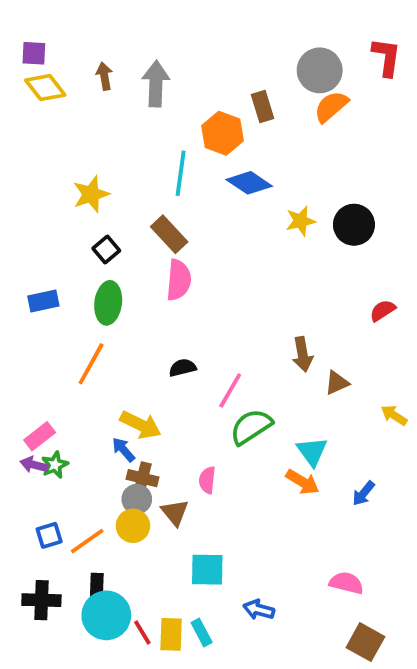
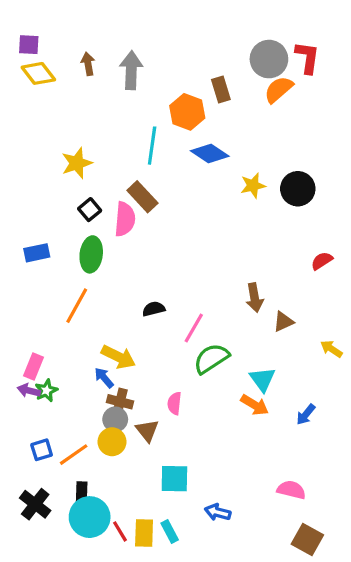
red L-shape: (386, 57) -> (307, 57), moved
pink semicircle: (179, 280) -> (125, 219), moved
pink rectangle: (40, 436) -> (34, 366), turned -30
black cross: (41, 600) -> (35, 504), turned 36

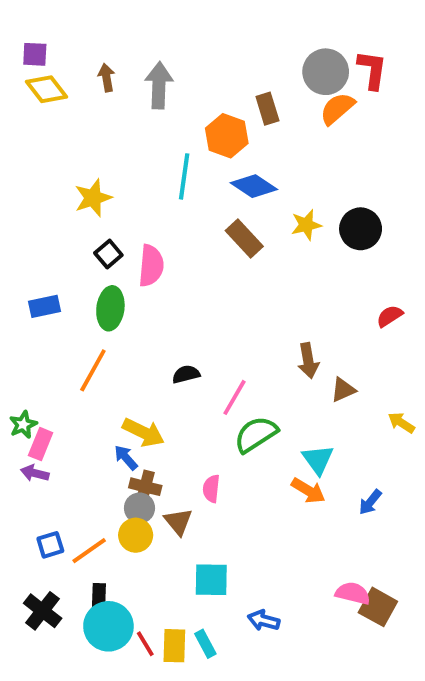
brown rectangle: (142, 197) -> (244, 238), moved
green star: (46, 391) -> (23, 425), moved
brown square: (307, 539) -> (378, 607), moved

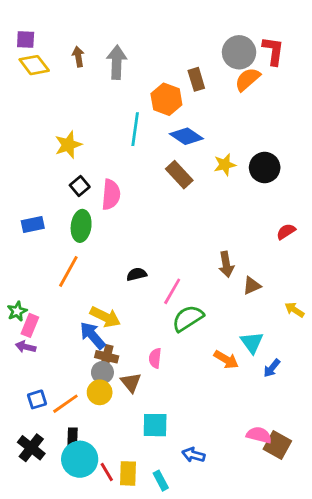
blue arrow: (126, 458) -> (92, 335), size x1.5
cyan triangle: (318, 460) -> (252, 343), moved
cyan rectangle: (205, 644) -> (161, 481), moved

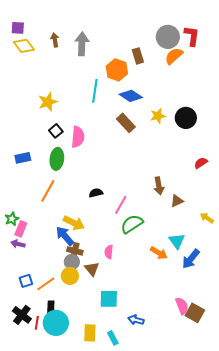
blue arrow: (272, 368) -> (191, 259), size x1.5
pink semicircle: (259, 435) -> (182, 306), turned 54
red line: (107, 472) -> (37, 323), moved, turned 40

